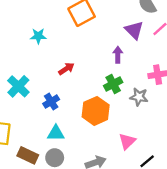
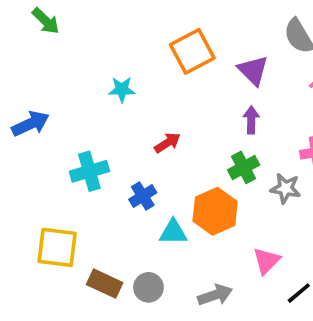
purple triangle: (134, 30) -> (253, 70), moved
cyan cross: (18, 86) -> (89, 171), turned 30
cyan triangle: (56, 133) -> (173, 232), moved

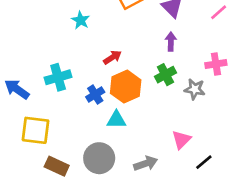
cyan star: (122, 89) -> (81, 20), turned 30
blue arrow: (30, 124) -> (17, 89), moved, turned -120
orange hexagon: (215, 211) -> (126, 87), moved
brown rectangle: (105, 284) -> (57, 166), moved
gray circle: (148, 287) -> (99, 158), size x1.5

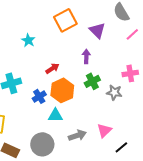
purple arrow: (171, 41) -> (86, 56), moved
gray arrow: (146, 163) -> (77, 135), moved

